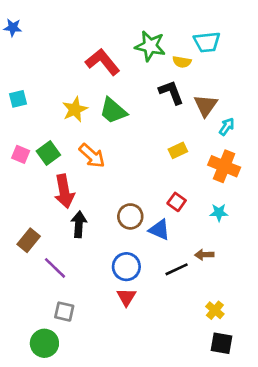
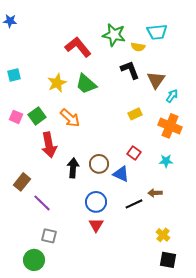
black arrow: (79, 224) -> (73, 168), moved

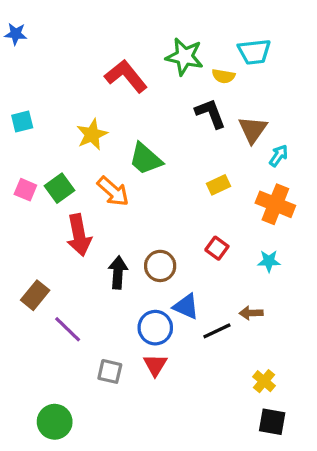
green trapezoid: (86, 84) -> (146, 159), moved
blue triangle: (121, 174) -> (186, 307), moved
gray square: (49, 236) -> (110, 371), moved

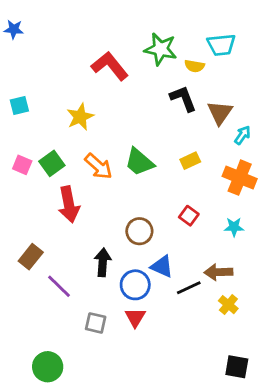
green trapezoid: (146, 159) -> (139, 162), moved
black arrow: (118, 272) -> (103, 262), moved
brown arrow: (251, 313) -> (218, 272), size x1.4
yellow cross: (264, 381) -> (228, 305), moved

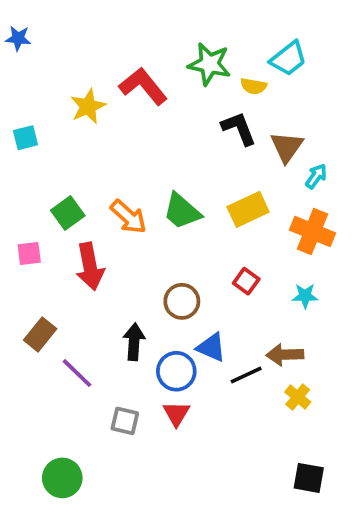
cyan trapezoid: (221, 45) -> (289, 59), turned -32
yellow star: (80, 117) -> (88, 106), moved
yellow rectangle: (190, 161) -> (248, 209), size x1.5
pink square: (22, 165) -> (29, 254), moved, turned -30

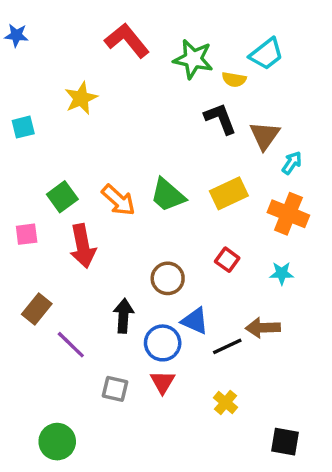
red L-shape: (143, 86) -> (127, 40), moved
yellow cross: (298, 397) -> (226, 402), moved

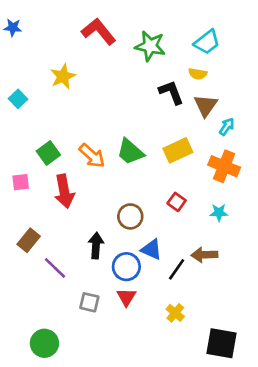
yellow semicircle: (234, 79) -> (198, 74), moved
cyan square: (23, 127) -> (18, 99), turned -30
black line: (227, 346) -> (177, 269), turned -30
black square: (285, 442) -> (221, 343), size x1.4

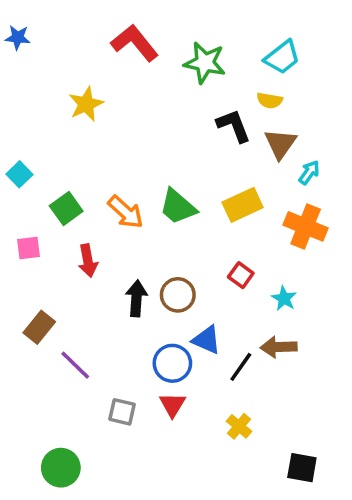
cyan square: (18, 99) -> (19, 174), moved
red arrow: (64, 191) -> (88, 261), size x0.7
cyan star: (219, 212) -> (284, 298), moved, turned 30
black arrow: (96, 245) -> (136, 298), moved
black square: (221, 343) -> (302, 468), size x0.7

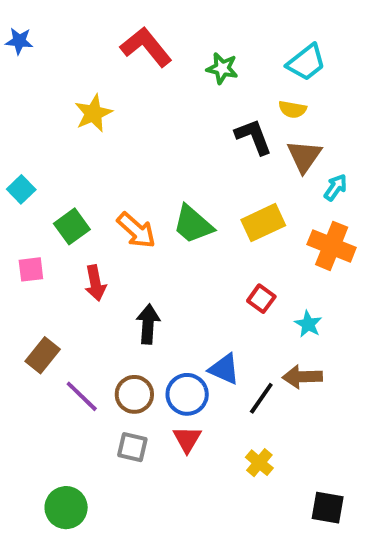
green star: (205, 63) -> (222, 68), size x0.7
brown circle: (178, 295) -> (134, 394), moved

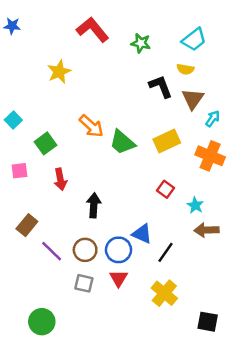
orange arrow: (136, 230) -> (91, 126), moved
brown arrow: (302, 377) -> (206, 230), moved
yellow cross: (259, 463) -> (164, 293), size x1.5

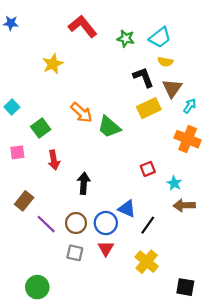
cyan trapezoid: (194, 40) -> (160, 37), moved
yellow rectangle: (167, 141) -> (149, 108), moved
red square: (166, 189) -> (148, 169), turned 32

